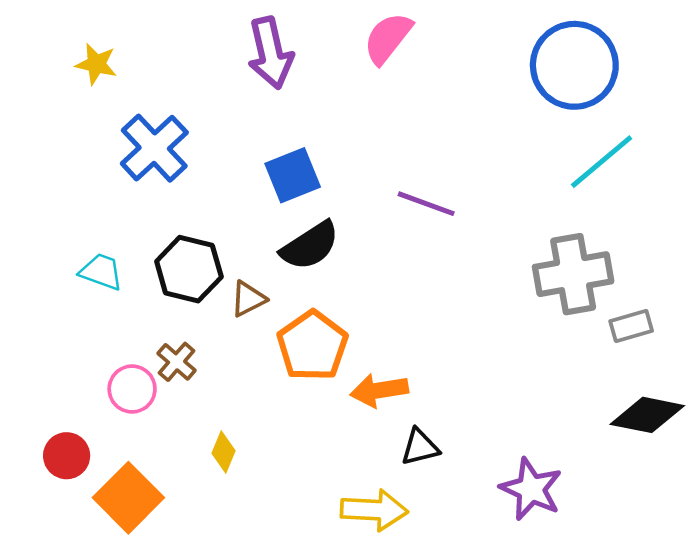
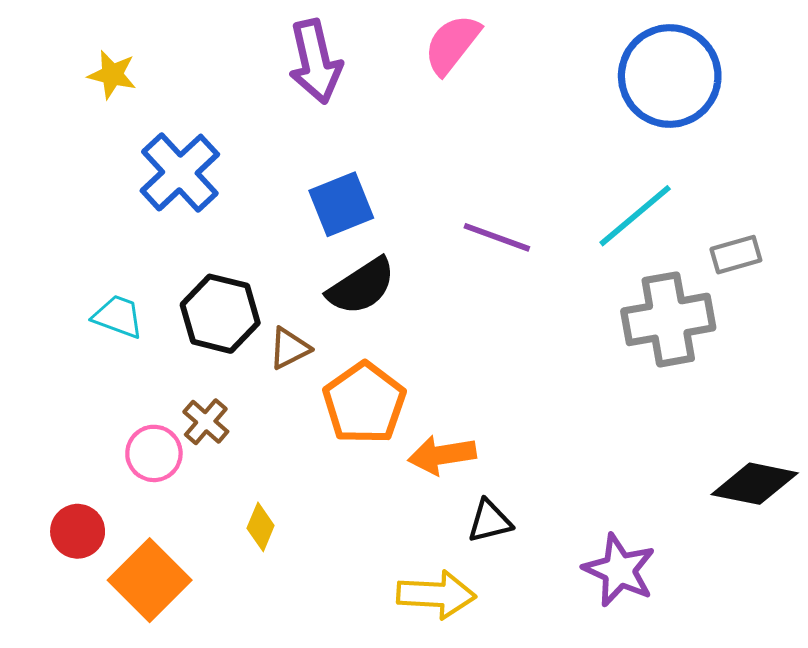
cyan line: (602, 162) -> (635, 216), moved
gray rectangle: (631, 326) -> (736, 255), moved

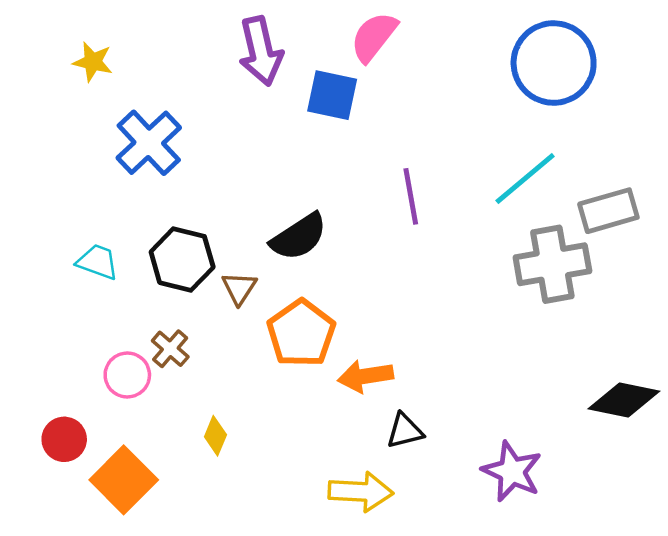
blue square: (341, 204) -> (332, 95), moved, turned 34
purple line: (497, 237) -> (411, 196), turned 60
gray rectangle: (736, 255) -> (608, 211), size x1.4
brown triangle: (289, 348) -> (239, 288), turned -30

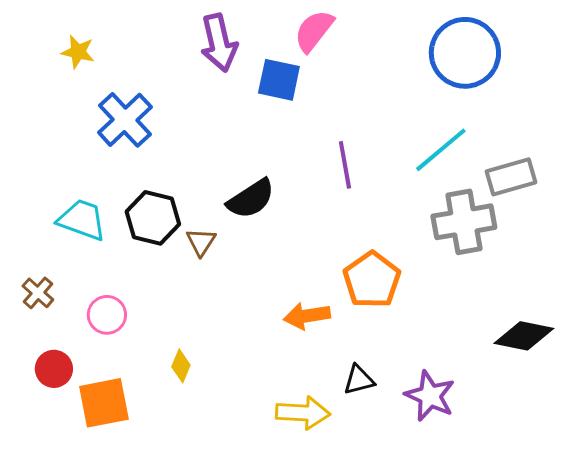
cyan trapezoid: (98, 262) -> (82, 220), size x1.4
orange pentagon: (301, 333) -> (372, 280), moved
brown cross: (170, 349) -> (38, 293), moved
black triangle: (405, 431) -> (359, 380), moved
orange square: (124, 480) -> (104, 403), turned 34

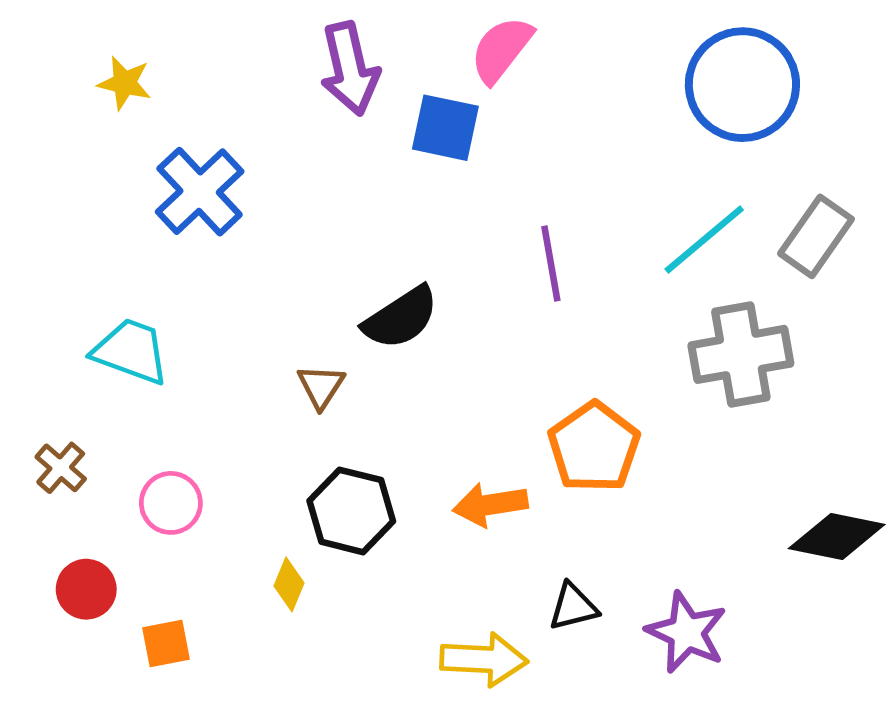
gray rectangle: (511, 177) -> (816, 236), moved, turned -39
black hexagon: (153, 218) -> (351, 511), moved
orange square: (104, 403) -> (166, 643), size x0.6

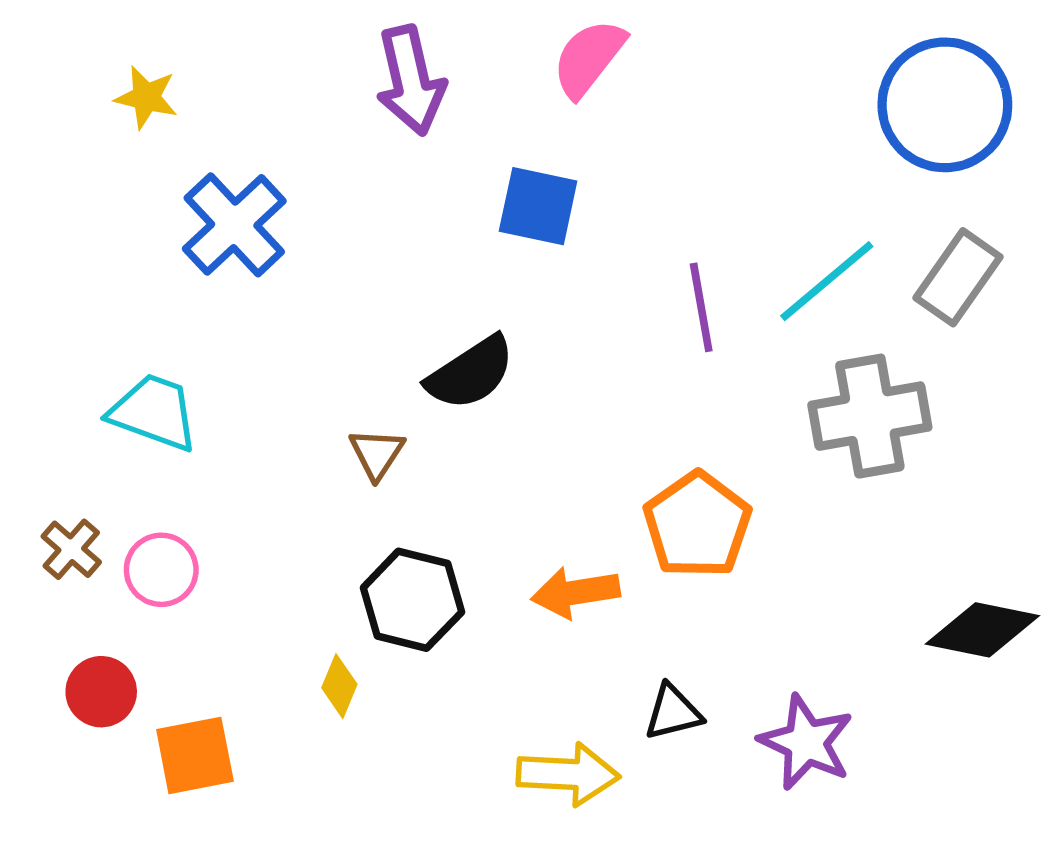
blue circle: (742, 85) -> (945, 105), moved
blue square: (445, 128) -> (538, 206), moved
purple line: (551, 263) -> (701, 307), moved
pink circle: (171, 503) -> (161, 570), moved
orange square: (166, 643) -> (195, 755), size x1.4

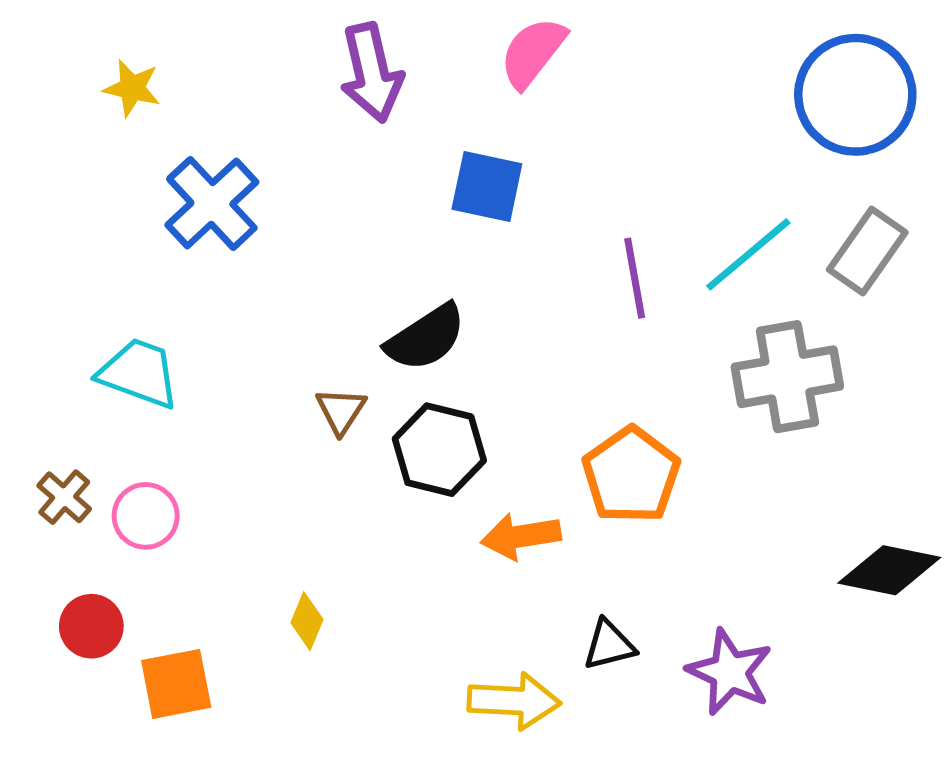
black hexagon: (412, 600) -> (439, 450), moved

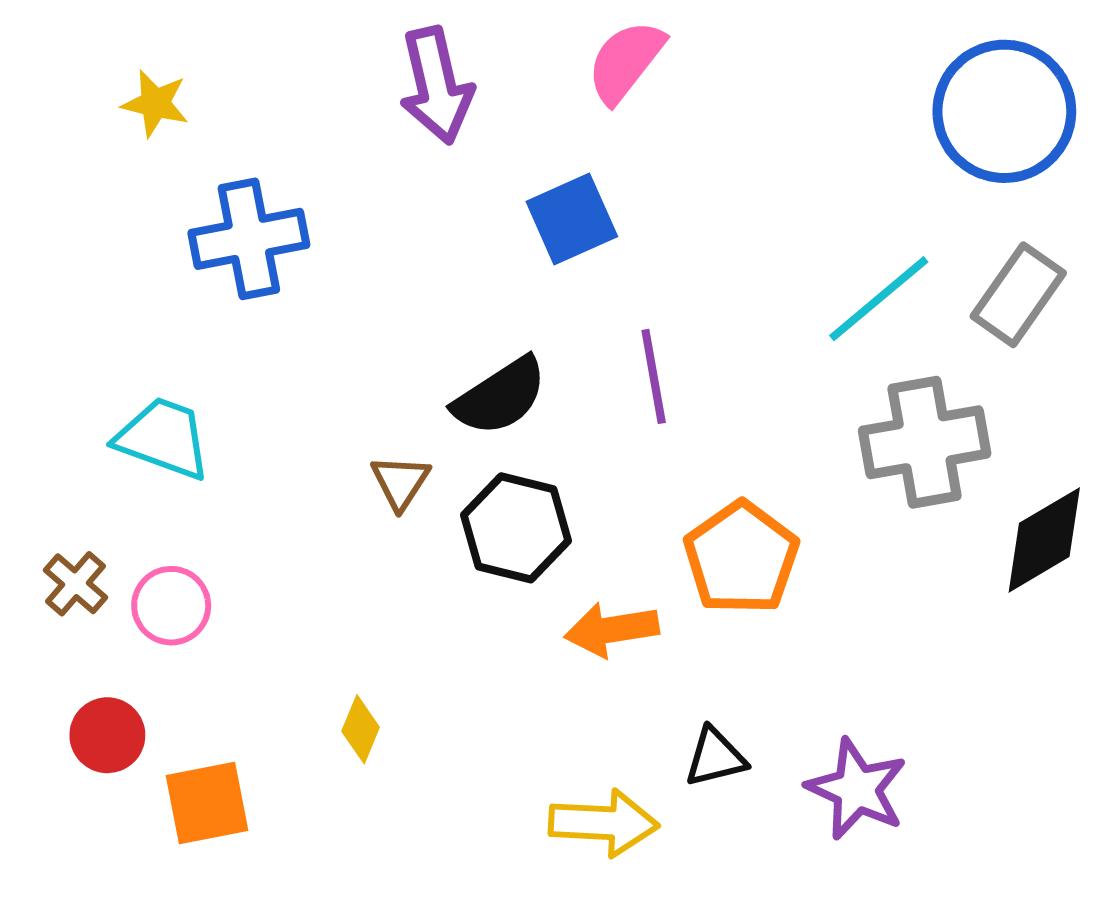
blue square: (487, 186) -> (572, 219), turned -36
blue cross: (212, 203) -> (249, 239), turned 32
purple line: (635, 278) -> (654, 376), moved
black diamond: (889, 570) -> (1044, 540), moved, turned -42

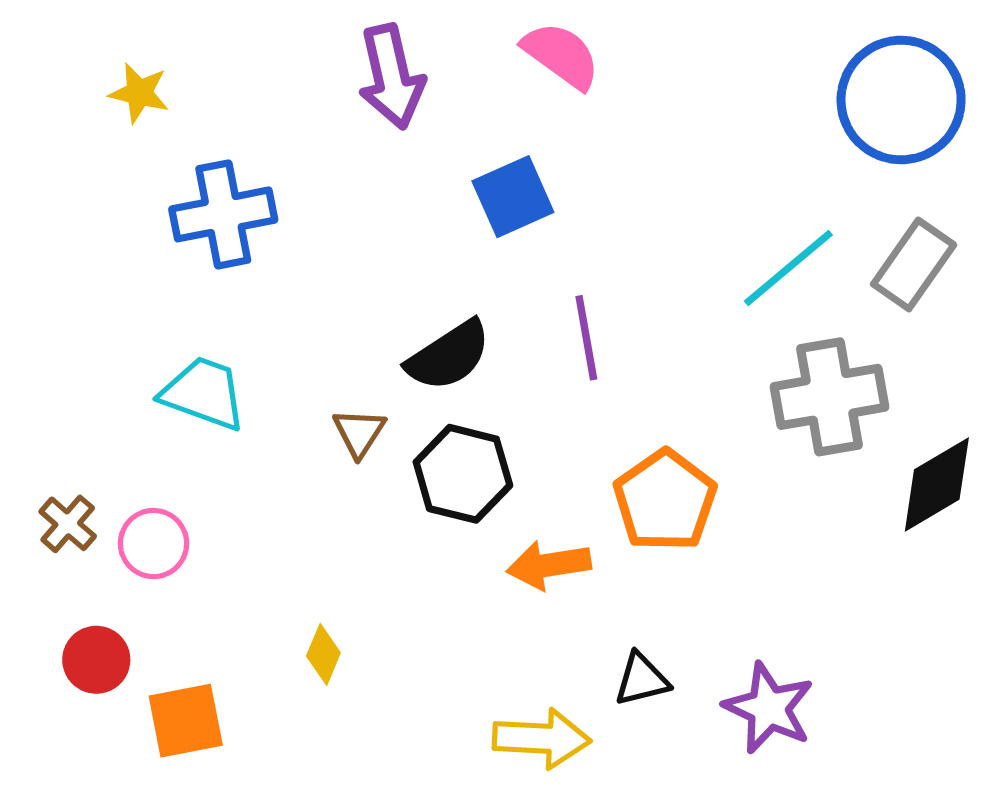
pink semicircle: (626, 62) -> (561, 55), turned 88
cyan trapezoid: (163, 438) -> (204, 393), moved

